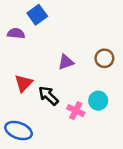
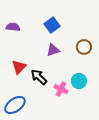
blue square: (37, 15) -> (52, 25), moved
blue ellipse: (19, 131) -> (15, 105), turned -55

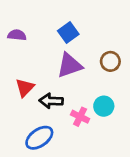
purple triangle: (53, 50) -> (70, 65), size x1.5
black arrow: (39, 77) -> (51, 101), turned -42
blue ellipse: (15, 105) -> (39, 138), moved

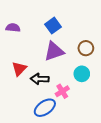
cyan circle: (104, 106) -> (82, 74), moved
pink cross: (80, 117) -> (62, 91), turned 32
blue ellipse: (39, 138) -> (45, 108), moved

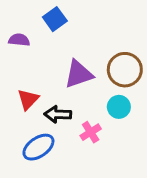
blue square: (53, 26) -> (55, 19), moved
brown circle: (86, 48) -> (125, 70), size x1.5
blue ellipse: (45, 108) -> (38, 147), moved

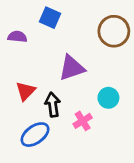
blue square: (55, 19) -> (50, 18), turned -30
brown circle: (125, 70) -> (114, 31), moved
black arrow: (58, 114) -> (53, 105), turned 80

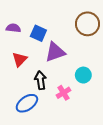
blue square: (50, 18) -> (38, 33), moved
red triangle: (26, 91) -> (20, 59), moved

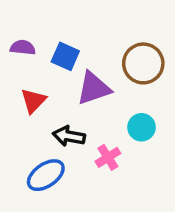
brown circle: (87, 24) -> (143, 63), moved
black arrow: (41, 80) -> (69, 136), turned -72

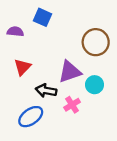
blue square: (65, 56) -> (43, 17), moved
purple triangle: (94, 88) -> (70, 72), moved

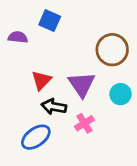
red triangle: (22, 67) -> (41, 80), moved
purple triangle: (70, 72) -> (82, 84), turned -45
cyan circle: (95, 85) -> (120, 94), moved

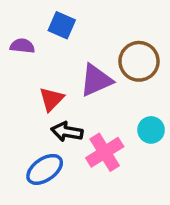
purple triangle: (82, 84) -> (96, 80), moved, turned 40
cyan circle: (120, 94) -> (151, 130), moved
pink cross: (84, 123) -> (105, 152), size x1.5

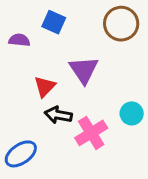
brown circle: (139, 61) -> (121, 24), moved
purple triangle: (96, 80) -> (84, 70), turned -40
blue ellipse: (45, 169) -> (21, 154), moved

